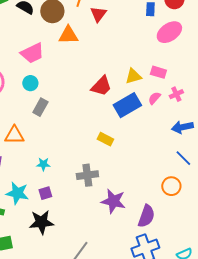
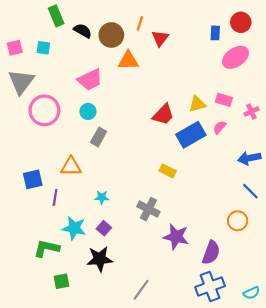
pink cross: (176, 94) -> (251, 111), moved
gray cross: (87, 175) -> (148, 209), turned 35
purple square: (45, 193) -> (104, 228), turned -32

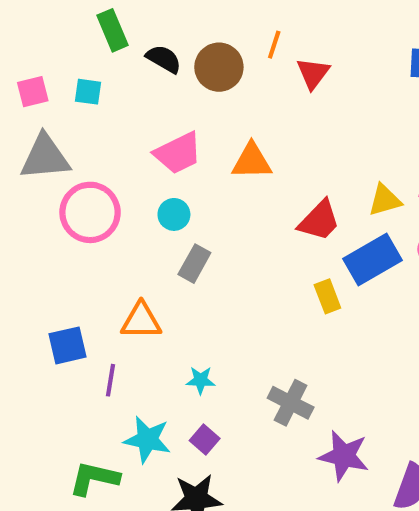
orange triangle: (128, 60) -> (252, 161), moved
gray triangle: (21, 82) -> (45, 157), turned 48
yellow rectangle: (168, 171) -> (327, 296), moved, turned 42

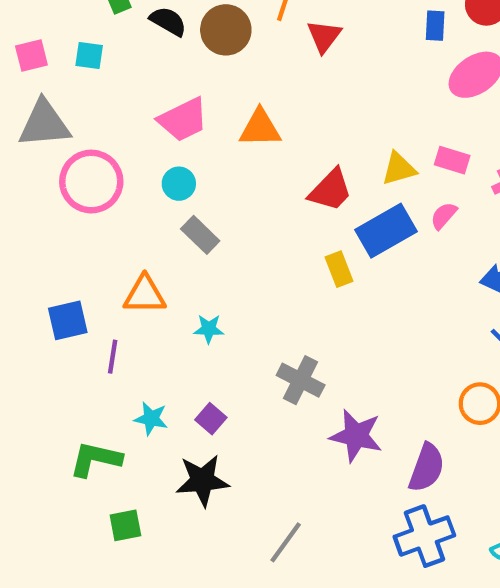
gray rectangle: (194, 264) -> (200, 235), turned -75
cyan star: (201, 380) -> (209, 329), moved
cyan star: (147, 440) -> (151, 419), size x0.7

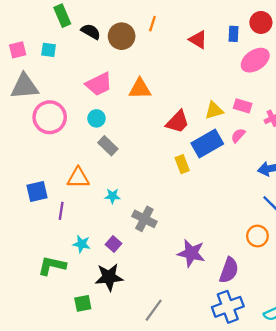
red triangle: (324, 36) -> (198, 40), moved, turned -36
gray cross: (301, 380) -> (144, 219), moved
green square: (125, 525) -> (83, 303), moved

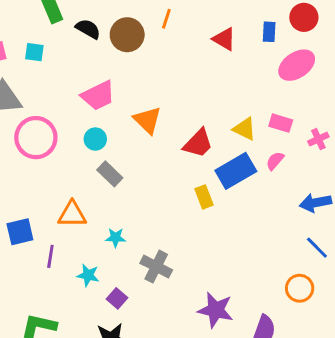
orange triangle: (140, 89) -> (147, 120), moved, turned 45
yellow triangle: (214, 110) -> (245, 129), turned 42
cyan star: (82, 244) -> (88, 275), moved

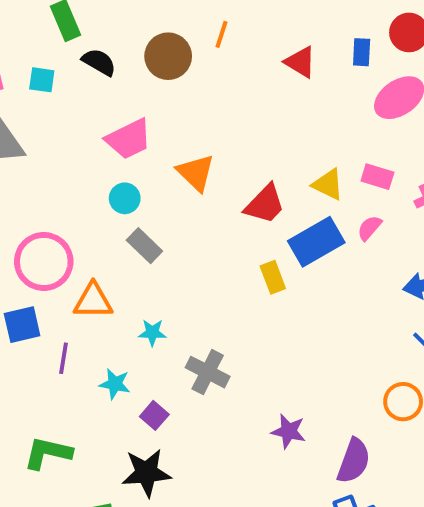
black semicircle: (88, 29) -> (99, 62), moved
pink circle: (36, 138) -> (44, 261), moved
purple star: (216, 310) -> (289, 431), size x0.7

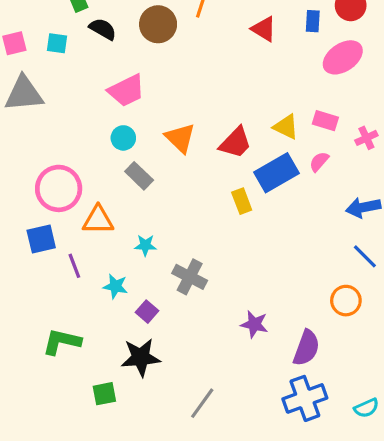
orange triangle: (196, 173) -> (180, 138), moved
purple line: (64, 358) -> (74, 266), turned -30

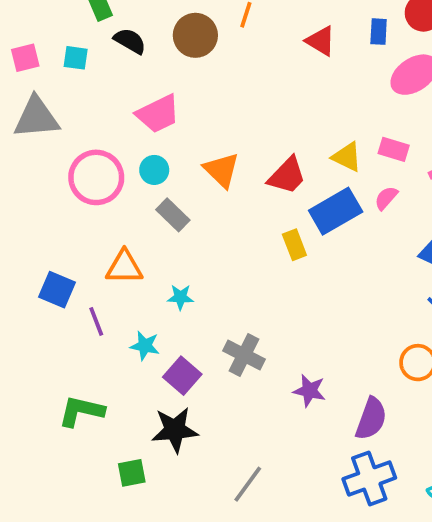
pink circle: (59, 188) -> (96, 177), moved
blue square: (41, 239) -> (57, 290), turned 36
gray cross: (190, 277) -> (244, 355), moved
purple square: (147, 312) -> (182, 376), size x1.4

